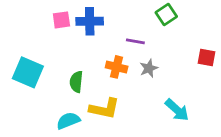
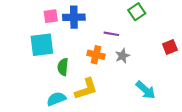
red square: (207, 58) -> (170, 47), turned -32
cyan square: (28, 72) -> (42, 45), moved, turned -30
yellow L-shape: (104, 109) -> (86, 89), turned -30

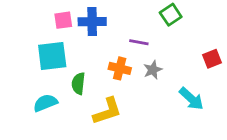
cyan arrow: (146, 90) -> (191, 99), moved
cyan semicircle: (56, 99) -> (45, 103), moved

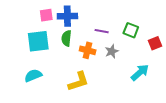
green square: (171, 15) -> (131, 30), moved, turned -35
green semicircle: (78, 84) -> (66, 38), moved
cyan arrow: (191, 99) -> (140, 72), turned -84

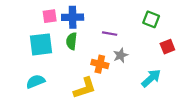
green square: (131, 30) -> (151, 19), moved
orange cross: (88, 50) -> (100, 64), moved

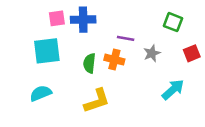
green semicircle: (72, 41) -> (89, 63), moved
gray star: (121, 55) -> (152, 53), moved
orange cross: (100, 64) -> (114, 60), moved

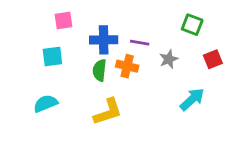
blue cross: (83, 20) -> (104, 40), moved
cyan square: (47, 51) -> (52, 56), size x0.7

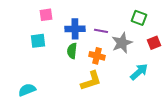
gray star: (169, 59) -> (122, 43), size x1.5
orange cross: (127, 66) -> (97, 56), moved
cyan semicircle: (46, 103) -> (27, 90), moved
yellow L-shape: (108, 112) -> (91, 81), moved

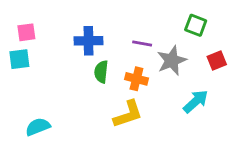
pink square: (46, 15) -> (26, 32), moved
blue cross: (75, 29) -> (88, 41), moved
cyan square: (38, 41) -> (19, 59), moved

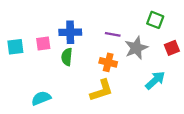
pink square: (26, 32) -> (43, 43), moved
green semicircle: (101, 72) -> (67, 57), moved
cyan semicircle: (38, 127) -> (41, 98), moved

